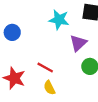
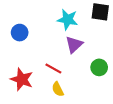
purple triangle: (78, 43) -> (74, 45), moved

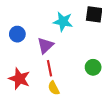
purple triangle: (74, 45) -> (45, 45), moved
red line: (53, 69) -> (49, 68), turned 49

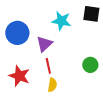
blue circle: (17, 34) -> (17, 33), size x1.5
yellow semicircle: (54, 88) -> (52, 85), turned -144

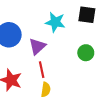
green circle: (90, 65) -> (86, 53), moved

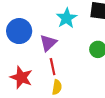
cyan star: (55, 22) -> (67, 18), turned 30

